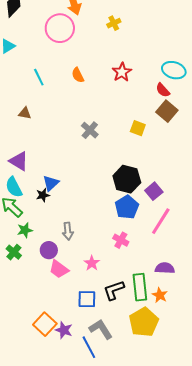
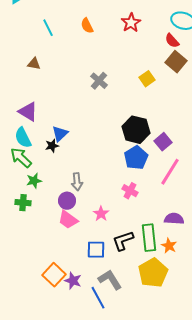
yellow square: (138, 128) -> (147, 79), turned 35
purple circle: (49, 250) -> (67, 201), moved
green cross: (14, 252) -> (23, 203), turned -35

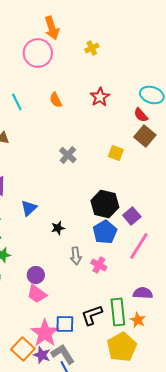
yellow square: (147, 79) -> (116, 153), turned -35
black star: (52, 146) -> (58, 228), moved
gray arrow: (77, 182) -> (76, 256), moved
pink star: (101, 214) -> (45, 333), moved, size x1.8
gray L-shape: (110, 280) -> (63, 354), moved

